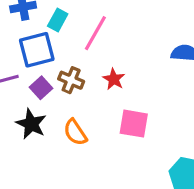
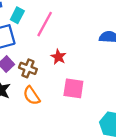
brown cross: (71, 80) -> (28, 68), moved

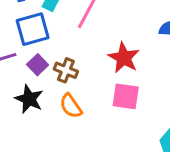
red star: (58, 57) -> (124, 58), moved, size x1.5

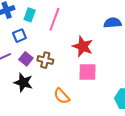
blue square: (33, 29) -> (19, 36), size x0.6
orange semicircle: (71, 106) -> (62, 96), moved

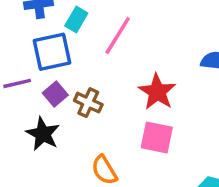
blue square: (19, 36) -> (52, 52), size x1.6

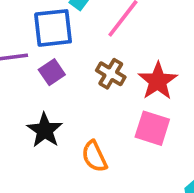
brown cross: (88, 103) -> (111, 74), moved
black star: (43, 134) -> (45, 130), moved

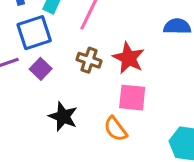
black star: (45, 130) -> (63, 117), moved
orange semicircle: (94, 156) -> (116, 129), moved

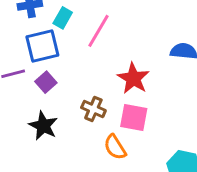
brown cross: (89, 60) -> (93, 109), moved
black star: (63, 117) -> (43, 126), moved

